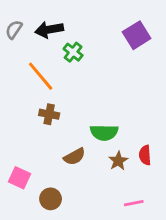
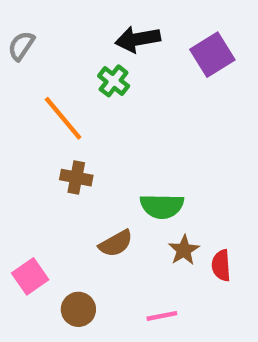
black arrow: (49, 30) -> (138, 39), moved
red semicircle: (145, 155) -> (221, 265), moved
pink square: (19, 178) -> (30, 276), turned 30
pink line: (134, 203) -> (162, 316), moved

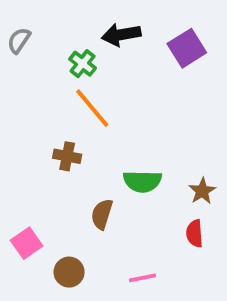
green cross: (114, 81) -> (83, 64), moved
orange line: (63, 118) -> (92, 108), moved
brown semicircle: (116, 243) -> (102, 214), turned 136
brown star: (184, 250) -> (202, 191), moved

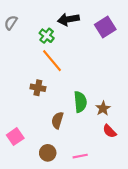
green semicircle: (142, 181) -> (80, 102), turned -96
brown star: (202, 191) -> (103, 108), moved
red semicircle: (194, 233) -> (110, 131), turned -40
brown circle: (69, 272) -> (48, 153), moved

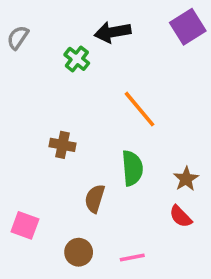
purple square: (105, 27) -> (188, 27), moved
orange line: (52, 61) -> (139, 109), moved
brown star: (103, 108) -> (186, 179), moved
pink square: (15, 137) -> (25, 225), turned -35

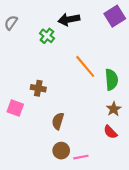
green semicircle: (132, 168) -> (111, 80), moved
pink square: (25, 225) -> (15, 108), moved
brown circle: (79, 252) -> (61, 151), moved

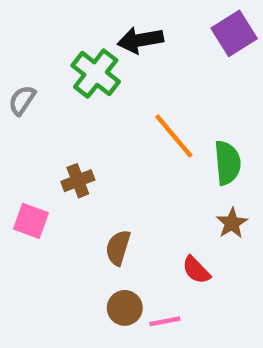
gray semicircle: (11, 23) -> (22, 100), moved
green cross: (47, 36) -> (96, 74), size x1.5
brown cross: (38, 88) -> (78, 181), turned -32
red semicircle: (110, 132) -> (196, 270), moved

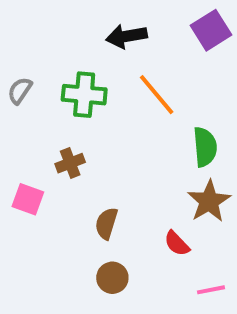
green cross: (96, 74) -> (84, 95), moved, turned -33
orange line: (174, 136) -> (157, 95), moved
brown star: (232, 223) -> (209, 201), size x1.5
pink line: (165, 321) -> (211, 290), moved

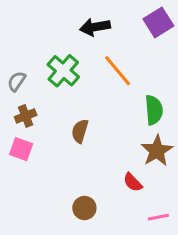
gray semicircle: (20, 91) -> (17, 81), moved
green cross: (84, 95) -> (63, 71), turned 36
brown cross: (70, 163) -> (26, 116), moved
brown semicircle: (106, 223) -> (80, 131), moved

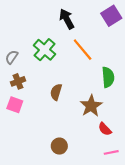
black arrow: (95, 27) -> (67, 19), turned 72
brown star: (157, 151) -> (91, 106), moved
red semicircle: (133, 182) -> (105, 129), moved

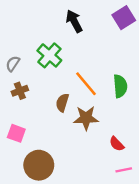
orange line: (83, 50) -> (86, 84), moved
pink square: (15, 105) -> (16, 133), moved
brown star: (91, 106) -> (86, 118), moved, turned 30
brown circle: (59, 146) -> (39, 165), moved, size x1.6

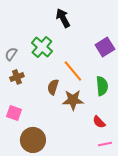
purple square: (124, 18) -> (105, 47), moved
green semicircle: (120, 86) -> (102, 86), moved

